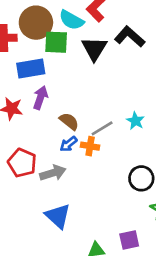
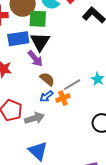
black triangle: (94, 49) -> (40, 42), moved
purple arrow: (40, 98) -> (35, 59), moved, turned 120
orange cross: (90, 146) -> (63, 98), turned -32

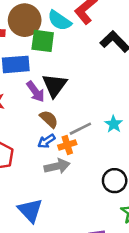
black triangle: (40, 42) -> (54, 85), moved
gray arrow: (34, 118) -> (57, 166), moved

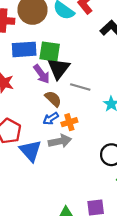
green square: (43, 41) -> (50, 52), moved
gray line: (80, 129) -> (80, 87), moved, turned 42
blue triangle: (30, 210) -> (30, 151), moved

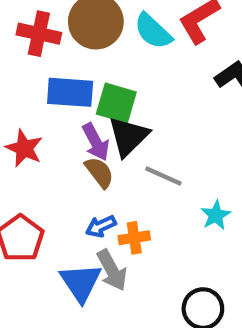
brown semicircle: (53, 99) -> (99, 172), moved
gray arrow: (60, 141) -> (112, 270), turned 65
blue triangle: (30, 151) -> (81, 282), moved

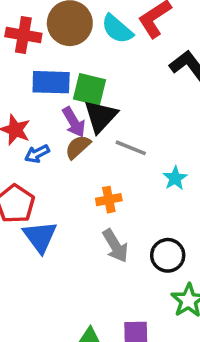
brown semicircle: (99, 172) -> (78, 147), turned -92
blue arrow: (101, 226) -> (37, 154), moved
gray arrow: (112, 270) -> (115, 246), moved
blue triangle: (81, 282) -> (40, 237), moved

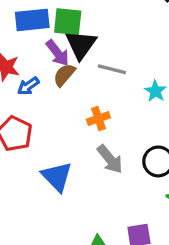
blue triangle: (40, 237) -> (57, 177), moved

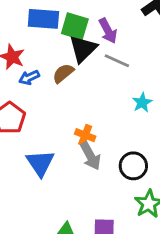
purple arrow: (58, 53) -> (108, 31), moved
gray line: (112, 69) -> (117, 61), moved
orange cross: (98, 118) -> (85, 135), moved, turned 30

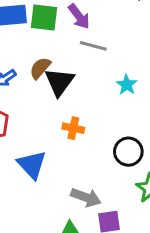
black triangle: (83, 49) -> (59, 82), moved
gray arrow: (90, 156) -> (86, 197), moved, turned -32

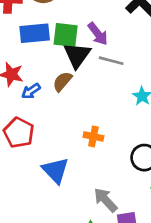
black triangle: (59, 82) -> (77, 55), moved
gray arrow: (86, 197) -> (106, 200), turned -152

